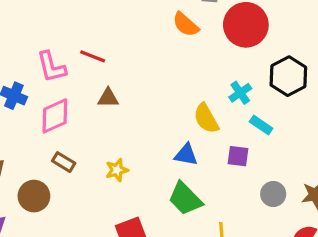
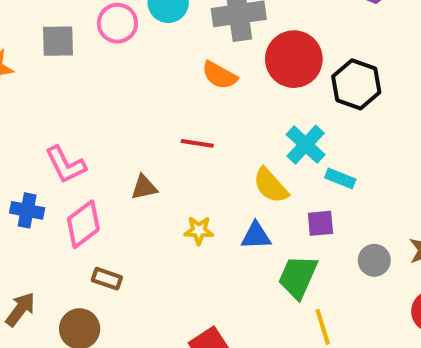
red line: (93, 56) -> (197, 143), moved
black hexagon: (288, 76) -> (356, 84), moved
cyan cross: (240, 93) -> (306, 145), size x1.4
yellow star: (117, 170) -> (199, 230), moved, turned 30
green trapezoid: (185, 199) -> (298, 277), moved, turned 81

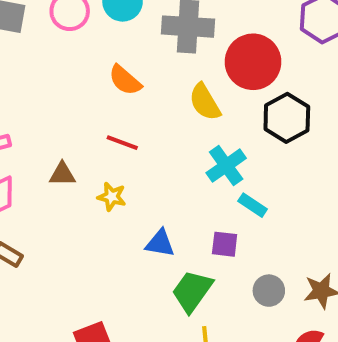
red circle: (294, 59) -> (253, 62), moved
orange semicircle: (220, 75) -> (125, 80), moved
yellow semicircle: (271, 186) -> (205, 102), moved
yellow star: (199, 230) -> (112, 197), moved

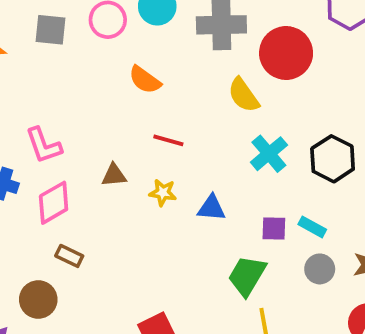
orange semicircle: (125, 80) -> (145, 80), moved
black hexagon: (287, 118) -> (333, 159), moved
cyan rectangle: (253, 205) -> (312, 227), moved
blue triangle: (160, 243) -> (211, 208), moved

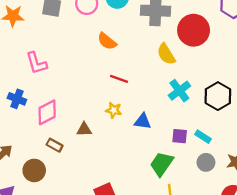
pink L-shape: (44, 145) -> (36, 63), moved
brown triangle: (114, 175) -> (84, 129), moved

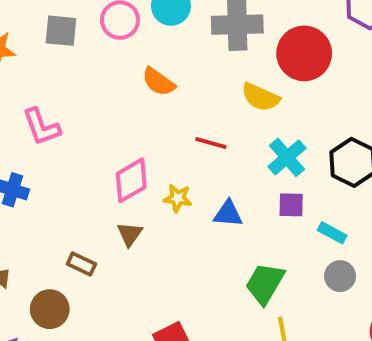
yellow semicircle: (166, 54) -> (260, 97), turned -30
red line: (119, 79) -> (211, 143), moved
pink diamond: (47, 112) -> (131, 180), moved
brown triangle: (84, 129) -> (130, 234), turned -49
purple square: (180, 136) -> (291, 205), moved

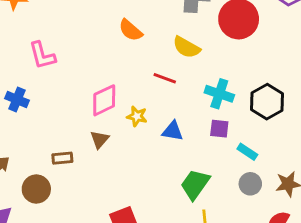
yellow semicircle: (260, 97) -> (186, 47), moved
cyan cross: (287, 157) -> (219, 94), turned -36
brown rectangle: (81, 264) -> (62, 158), turned -36

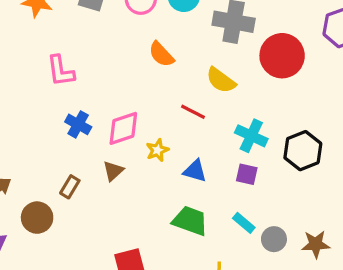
blue cross: (17, 99) -> (78, 124), moved
yellow star: (137, 116) -> (157, 150), turned 30
cyan rectangle: (247, 152) -> (244, 223), moved
brown rectangle: (62, 158) -> (70, 187), turned -60
green trapezoid: (195, 184) -> (190, 221), moved, turned 68

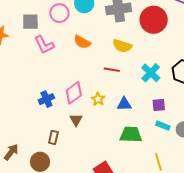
pink L-shape: (61, 71) -> (44, 45), moved
blue cross: (78, 124) -> (46, 99), turned -35
cyan cross: (251, 136) -> (151, 73), turned 36
purple square: (247, 174) -> (159, 105), moved

